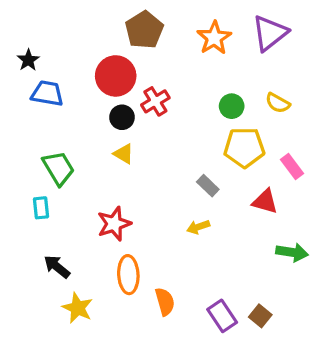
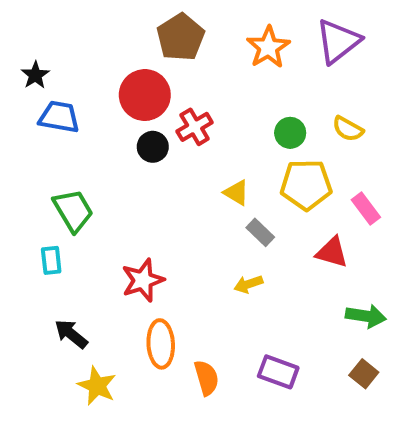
yellow triangle: (124, 154) -> (236, 193), moved
purple rectangle: (222, 316) -> (278, 372), moved, turned -36
brown square: (260, 316) -> (364, 374), moved

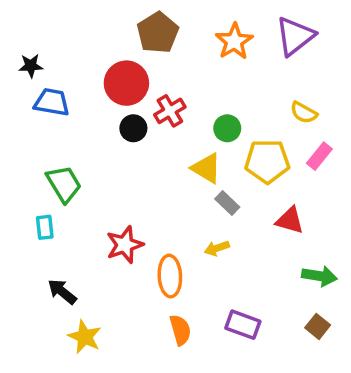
black star: (35, 75) -> (31, 66), turned 30
green circle: (290, 133) -> (227, 128), moved
yellow triangle: (236, 193) -> (206, 168), size x1.4
pink rectangle: (366, 209) -> (319, 156), moved, turned 76
orange ellipse: (161, 344) -> (170, 276), moved

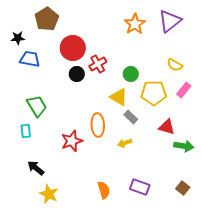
brown pentagon: (158, 33) -> (47, 19), moved
orange ellipse: (170, 276) -> (98, 125), moved
green arrow: (319, 276) -> (184, 146), moved

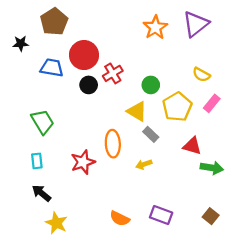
blue trapezoid: (30, 59) -> (52, 68), moved
yellow pentagon: (154, 93) -> (177, 107), turned -30
cyan rectangle: (26, 131) -> (37, 161), moved
orange semicircle: (104, 190) -> (120, 218), turned 132

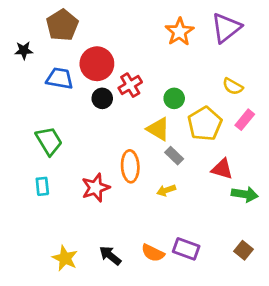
black arrow: (41, 193) -> (110, 256), moved
orange semicircle: (120, 218) -> (153, 253), moved

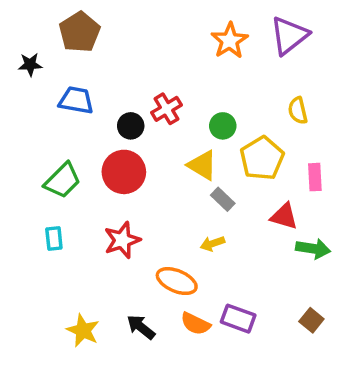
red circle: (97, 64) -> (124, 172), moved
yellow semicircle: (233, 86) -> (298, 111), turned 48
pink rectangle: (245, 120) -> (315, 177), moved, turned -42
green trapezoid: (49, 141) -> (62, 180), turned 76
orange ellipse: (130, 166) -> (177, 281), moved, turned -64

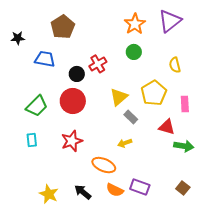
brown pentagon: (80, 32) -> (63, 27), moved
green circle: (223, 126) -> (134, 52), moved
yellow triangle: (202, 165) -> (119, 97), turned 48

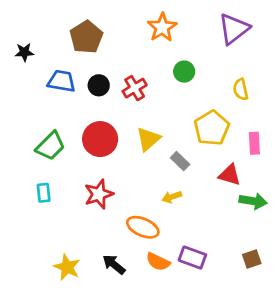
orange star: (135, 24) -> (162, 27), moved
black circle: (77, 74) -> (99, 85), moved
yellow triangle: (119, 97) -> (148, 139), moved
brown square: (183, 188) -> (252, 259), turned 32

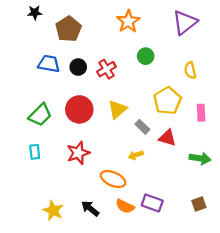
black star: (24, 52) -> (35, 13), moved
red triangle: (230, 175) -> (167, 138), moved

